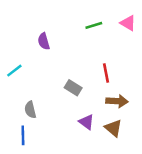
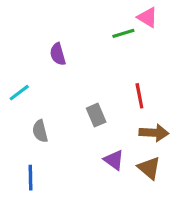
pink triangle: (128, 23) -> (147, 17), moved
gray rectangle: (73, 88) -> (96, 115), turned 35
gray semicircle: (30, 110) -> (40, 131), moved

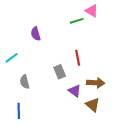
red line: (139, 96) -> (78, 58), moved
purple triangle: (114, 160) -> (75, 91), moved

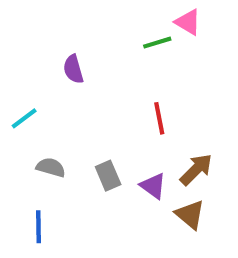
gray rectangle: (60, 72) -> (108, 176), moved
gray semicircle: (25, 82) -> (51, 167), turned 120
brown arrow: (96, 83) -> (196, 169), turned -48

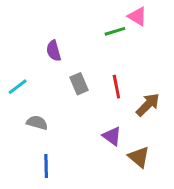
brown arrow: (196, 169) -> (148, 105), moved
gray rectangle: (108, 176) -> (79, 84), moved
blue line: (38, 227) -> (46, 166), moved

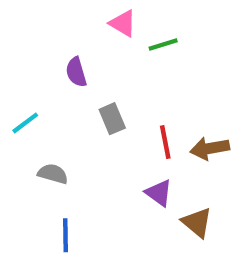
pink triangle: (137, 16) -> (123, 23), moved
red line: (116, 87) -> (165, 142), moved
brown arrow: (148, 105) -> (210, 148), turned -145

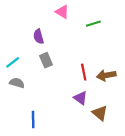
green line: (163, 45) -> (93, 24), moved
gray rectangle: (112, 119) -> (46, 60), moved
gray semicircle: (53, 174) -> (17, 83), moved

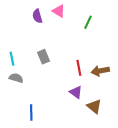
green line: (93, 24) -> (88, 22), turned -48
purple semicircle: (38, 37) -> (37, 16), moved
cyan line: (13, 62) -> (12, 59), turned -64

